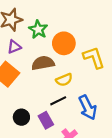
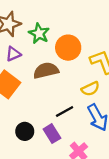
yellow semicircle: (64, 80) -> (90, 89), moved

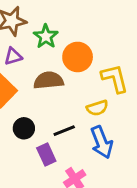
black circle: (25, 131) -> (24, 128), moved

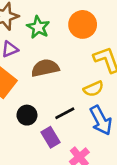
orange circle: (78, 57) -> (83, 24), moved

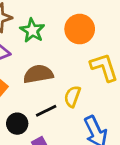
yellow semicircle: (93, 89) -> (72, 96), moved, turned 132
black line: (65, 113) -> (46, 111), moved

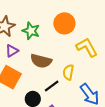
brown semicircle: (38, 74) -> (41, 61), turned -145

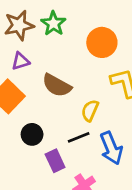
green star: (31, 31) -> (53, 24), moved
black line: (52, 86) -> (79, 137), moved

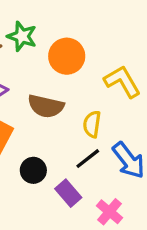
orange circle: (102, 42) -> (67, 56), moved

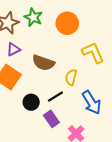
orange circle: (67, 56) -> (67, 23), moved
black line: (88, 159) -> (55, 97), moved

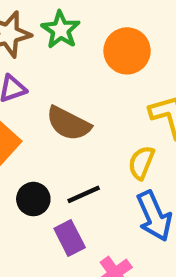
yellow semicircle: (71, 77) -> (141, 163), moved

